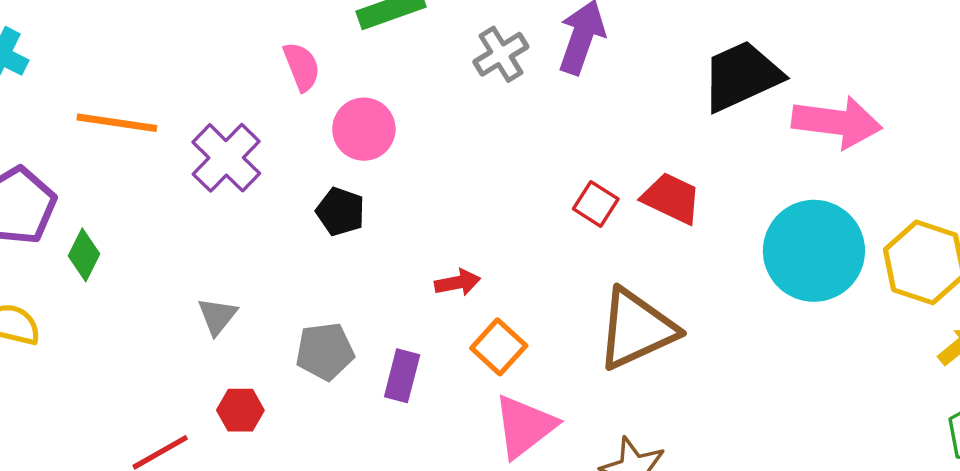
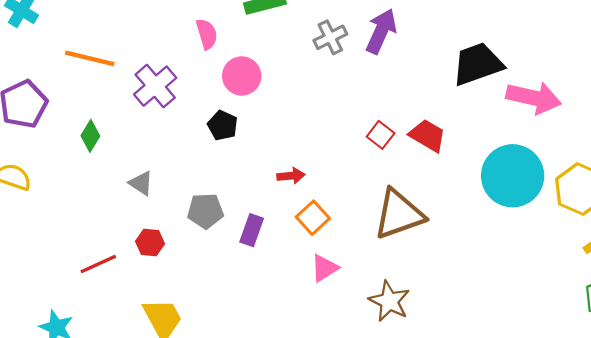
green diamond: (84, 255) -> (90, 136), moved
gray triangle: (217, 316) -> (141, 183), turned -40
pink triangle: (525, 426) -> (324, 268), size x0.7

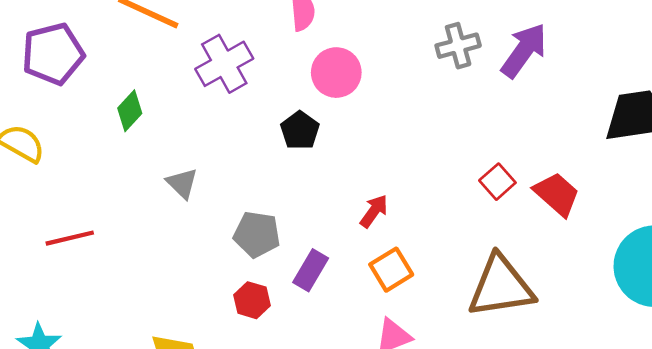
red arrow: (291, 176) -> (374, 211), turned -60
red hexagon: (150, 242) -> (252, 300), moved
red line: (98, 264) -> (70, 238), moved

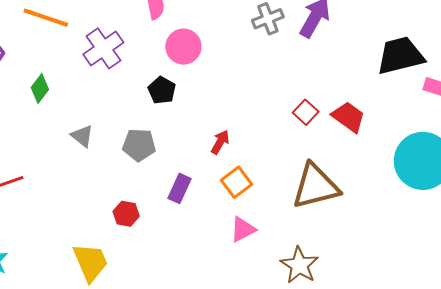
gray pentagon: (257, 234) -> (139, 145), moved
red hexagon: (252, 300) -> (126, 214), moved

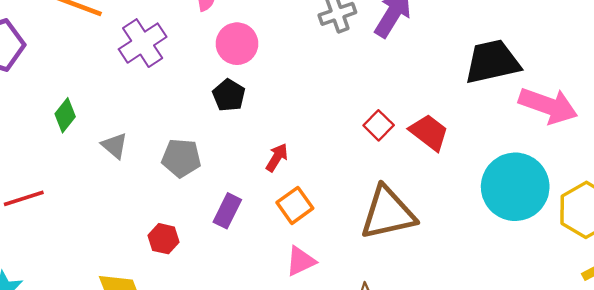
green diamond: (40, 89) -> (65, 115), moved
black pentagon: (162, 90) -> (229, 95), moved

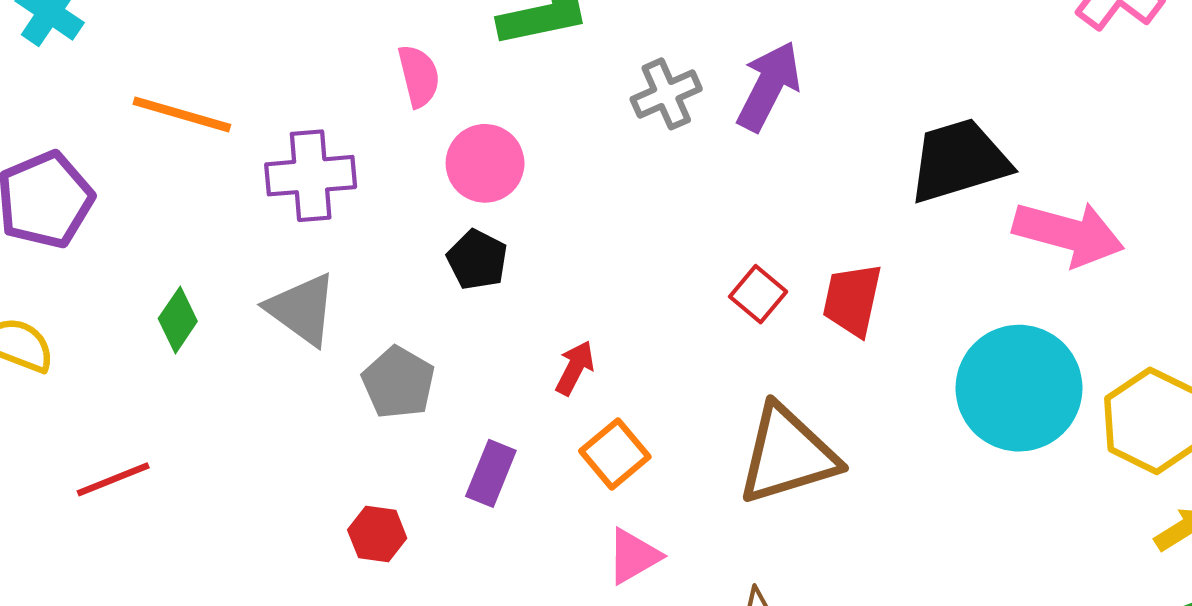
purple cross: (143, 43) -> (311, 176), turned 33
red trapezoid: (429, 132) -> (852, 300), turned -111
gray triangle: (115, 146) -> (302, 309), moved, size x1.5
gray pentagon: (181, 158) -> (398, 383), turned 30

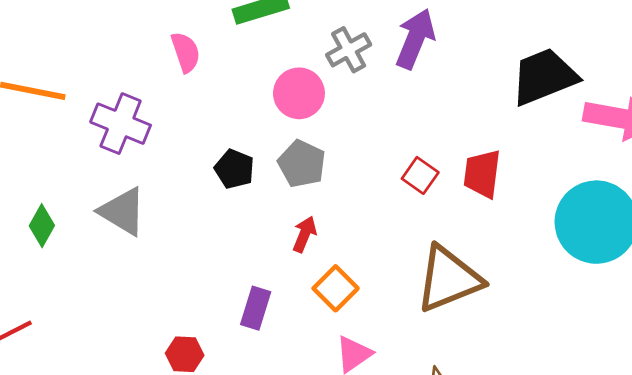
pink circle: (485, 163) -> (299, 93), moved
purple cross: (311, 176) -> (121, 124), turned 32
gray pentagon: (398, 383) -> (302, 164), moved

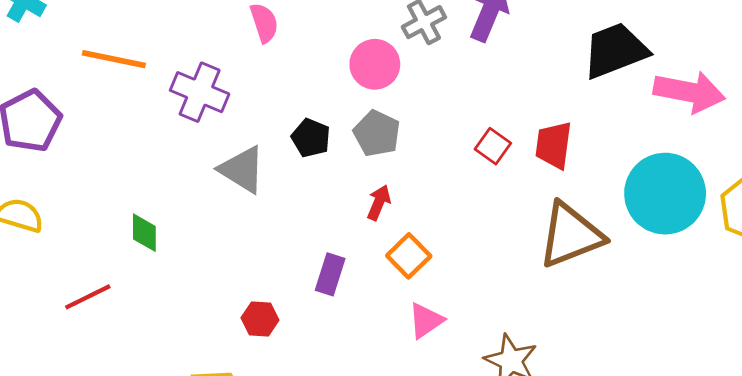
gray triangle: (123, 211) -> (242, 170), moved
green diamond: (42, 226) -> (144, 233), moved, turned -30
brown triangle: (449, 279) -> (571, 235), moved

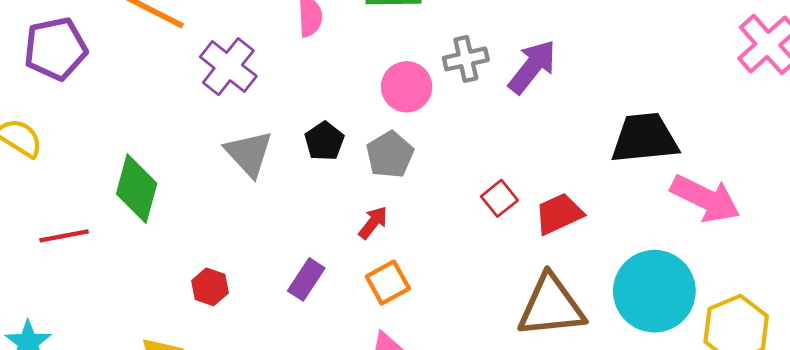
red trapezoid: (554, 145) -> (559, 214), turned 42
green diamond: (144, 233) -> (137, 189), size x1.6
red hexagon: (260, 319) -> (210, 287), moved

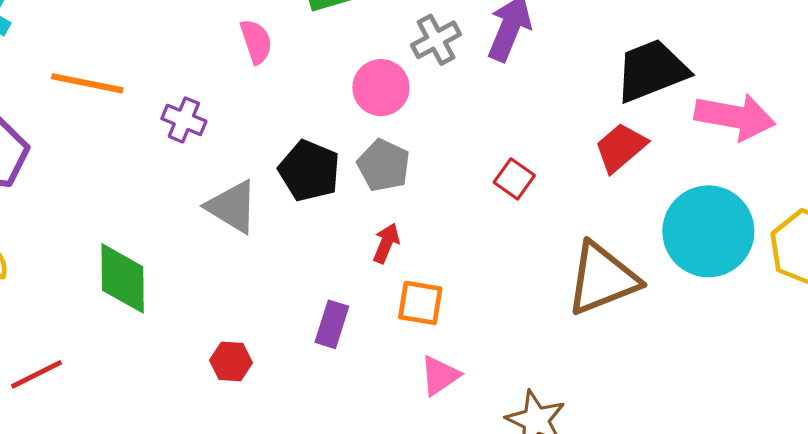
purple cross: (228, 67) -> (184, 120), size x0.7
black pentagon: (324, 141) -> (309, 171), size x1.4
red trapezoid: (559, 214) -> (621, 147), moved
red line: (64, 236) -> (36, 374), moved
orange square: (388, 283) -> (420, 303), turned -36

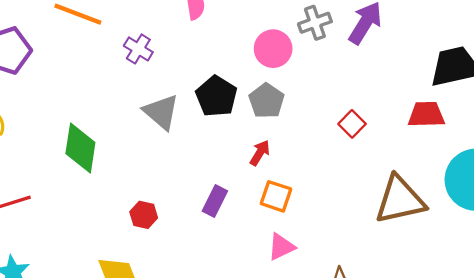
red trapezoid: (621, 147) -> (426, 114), turned 30

